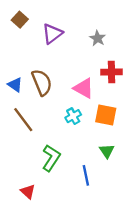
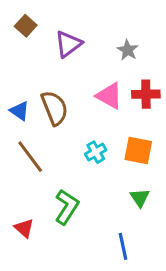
pink triangle: (84, 88) -> (109, 96), moved
blue line: (86, 175) -> (123, 246), moved
red triangle: (28, 192) -> (24, 228), moved

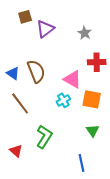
brown square: (26, 26) -> (25, 17), moved, turned 32
pink triangle: (109, 96) -> (72, 79), moved

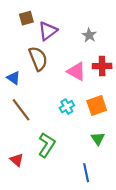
brown semicircle: (36, 71) -> (38, 59), moved
pink triangle: (72, 79) -> (76, 71), moved
orange square: (92, 99) -> (97, 106), turned -30

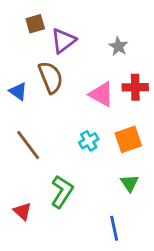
blue triangle: (14, 78) -> (18, 91), moved

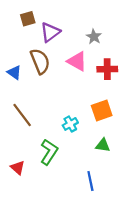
pink triangle: (101, 94) -> (77, 61), moved
cyan cross: (89, 141) -> (70, 124), moved
green triangle: (130, 183) -> (103, 145), turned -48

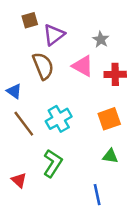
blue triangle: (14, 72) -> (14, 91), moved
cyan cross: (70, 124) -> (59, 119), moved, size x1.5

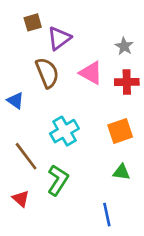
gray star: (101, 39) -> (124, 46), moved
brown line: (24, 124) -> (26, 156), moved

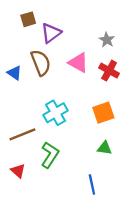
red cross: (127, 82) -> (109, 71), turned 30
blue triangle: (15, 101) -> (15, 73), moved
brown line: (26, 156) -> (22, 134), turned -75

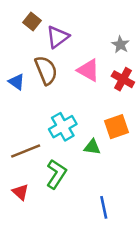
brown square: (28, 19) -> (32, 22), turned -35
green triangle: (105, 148) -> (92, 147), moved

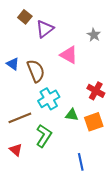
brown semicircle: (46, 70) -> (36, 71), moved
red cross: (123, 79) -> (96, 91), moved
orange square: (117, 127) -> (94, 122), moved

